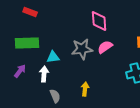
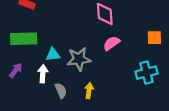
gray star: (82, 49) -> (79, 59), moved
gray semicircle: (55, 96) -> (61, 91), moved

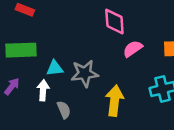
pink semicircle: (112, 43) -> (133, 49), moved
yellow arrow: (89, 91) -> (114, 101), moved, size x1.6

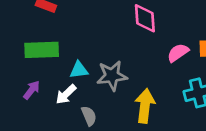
pink semicircle: (133, 49) -> (178, 53), moved
white arrow: (43, 90) -> (66, 94), turned -138

